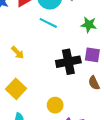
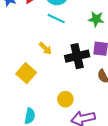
yellow arrow: (18, 53) -> (45, 48), moved
yellow square: (16, 89) -> (26, 73), moved

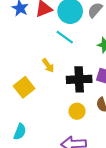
yellow circle: (65, 99) -> (77, 111), moved

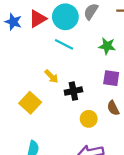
black cross: (79, 79) -> (73, 91), moved, size x0.7

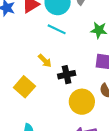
yellow circle: (89, 119) -> (82, 102), size x1.5

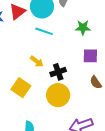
yellow circle: (82, 102) -> (58, 95), moved

